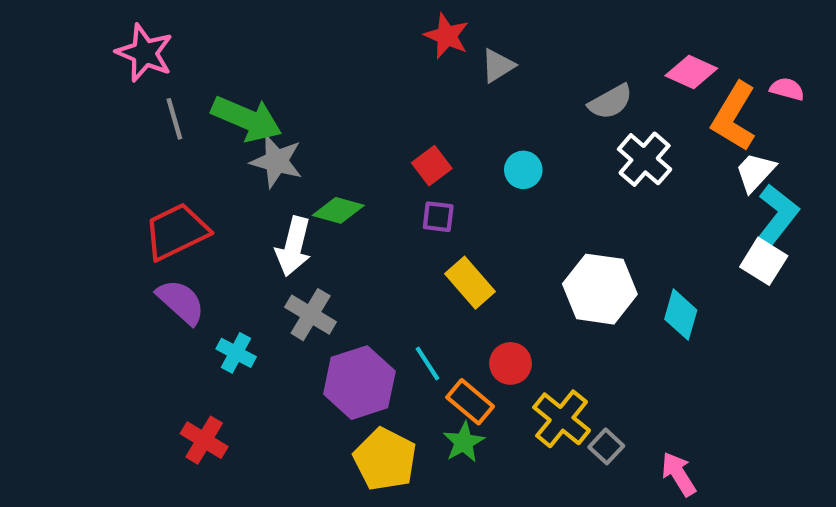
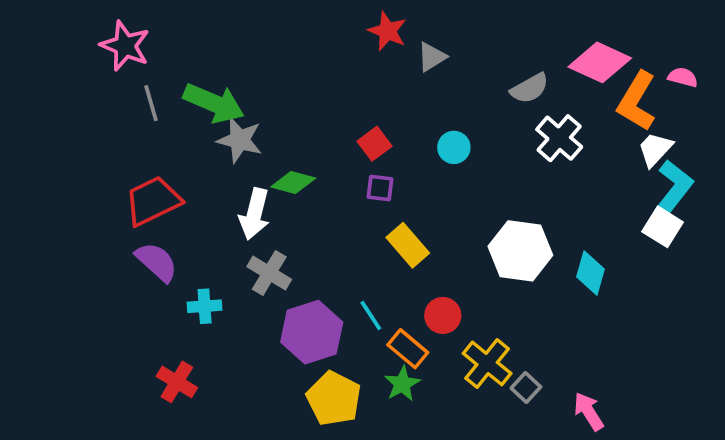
pink diamond: (691, 72) -> (600, 62), size x1.4
cyan cross: (236, 353) -> (205, 306), turned -32

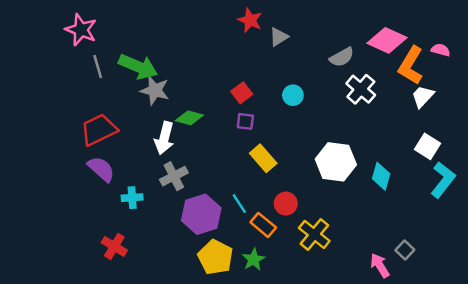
cyan L-shape: (674, 188) -> (443, 180), moved
gray cross: (269, 273) -> (174, 176), turned 32
green star: (402, 384) -> (254, 260), moved
gray square: (526, 387) -> (405, 250), moved

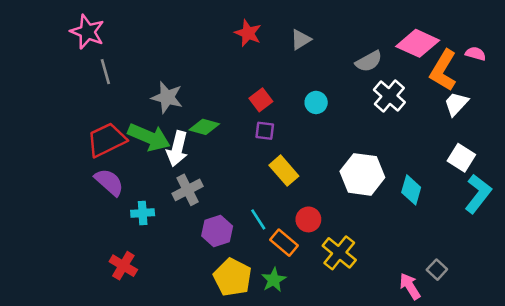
red star: (250, 20) -> (248, 33), moved
green arrow: (138, 67) -> (149, 137), moved
purple hexagon: (201, 214) -> (217, 231), size x0.7

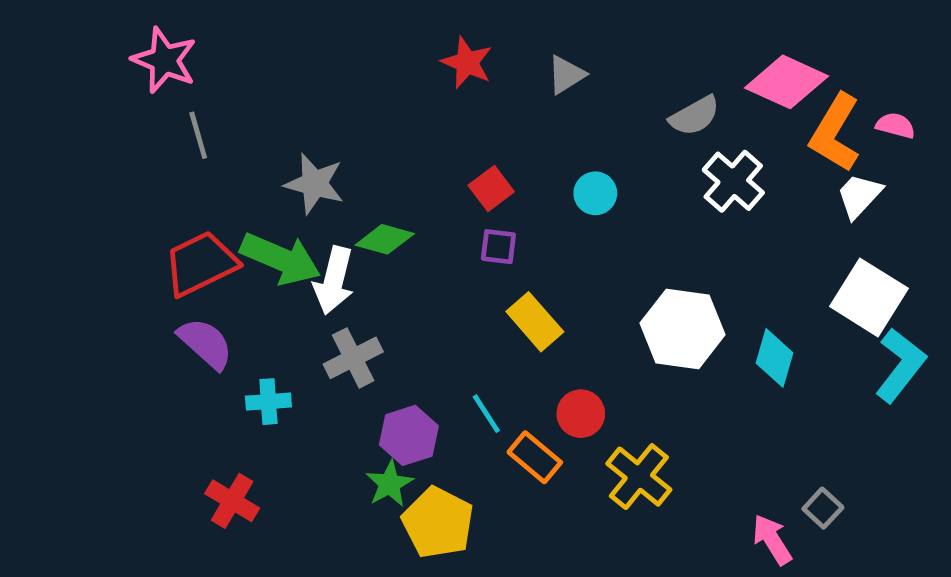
pink semicircle: (475, 54) -> (896, 126), moved
white square: (461, 158) -> (869, 297), size x1.4
green star: (274, 280) -> (389, 484), moved

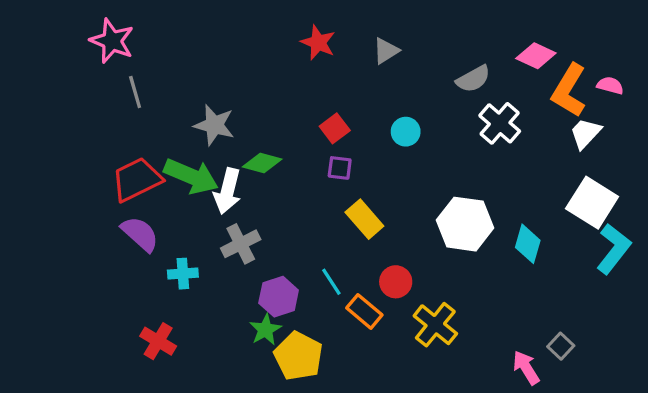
pink diamond: (787, 82) -> (536, 56), size x0.7

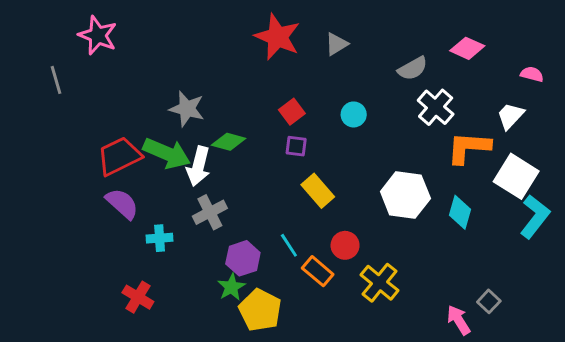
red star: (318, 43) -> (277, 37), size x1.5
orange L-shape: (569, 90) -> (469, 148), moved, turned 63
gray line: (135, 92) -> (56, 80), moved

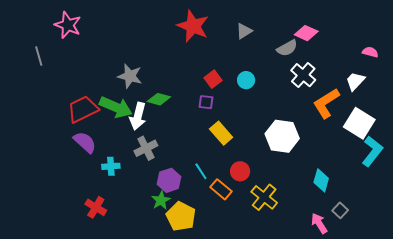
gray triangle: (336, 44) -> (244, 31), moved
pink diamond: (467, 48) -> (306, 33), moved
red square: (292, 112) -> (213, 79), moved
orange L-shape: (469, 148) -> (326, 103), turned -36
cyan diamond: (460, 212) -> (321, 180), moved

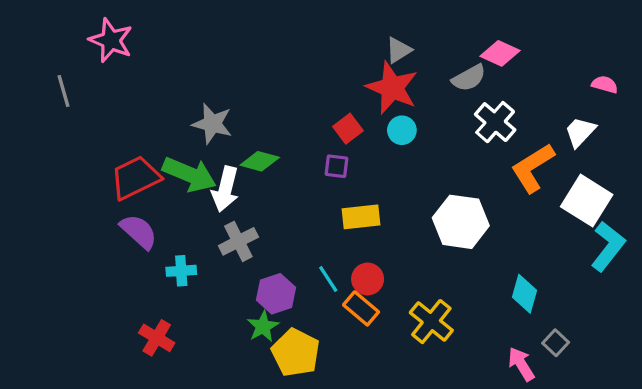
red star: (193, 26) -> (392, 88), moved
yellow rectangle: (221, 133) -> (361, 217), turned -55
red circle: (240, 171) -> (368, 279), moved

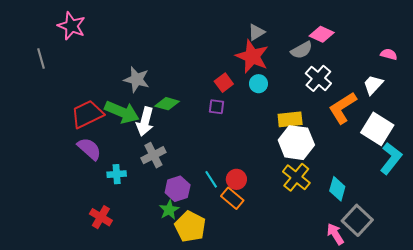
yellow rectangle: (361, 217) -> (290, 119), moved
yellow cross: (431, 322) -> (296, 177), moved
gray square: (556, 343) -> (357, 220), size x1.8

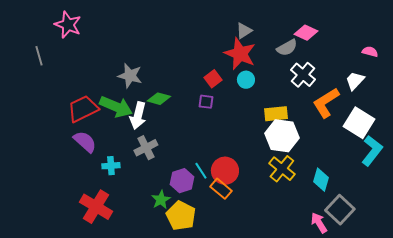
red circle: (236, 179) -> (225, 171), size x1.4
purple hexagon: (178, 189) -> (182, 181), moved
red cross: (101, 217) -> (96, 207), size x1.5

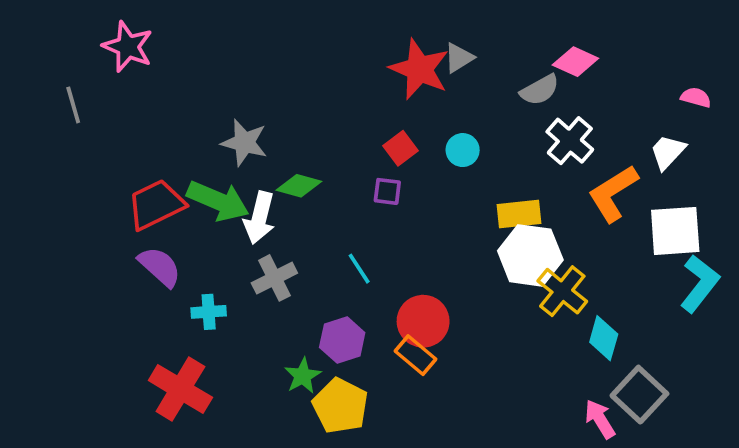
red star: (240, 54) -> (419, 69), moved
white square: (359, 123) -> (675, 231), turned -36
yellow cross: (282, 169) -> (562, 291), moved
cyan line: (201, 171) -> (359, 269), moved

